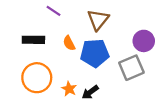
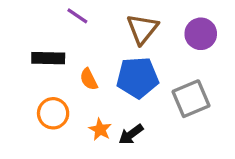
purple circle: (144, 41) -> (201, 34), moved
orange semicircle: (69, 43) -> (89, 79), moved
orange circle: (37, 78) -> (53, 113), size x0.7

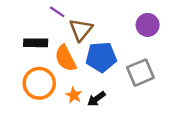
brown triangle: (142, 29) -> (81, 30), moved
orange semicircle: (89, 79) -> (65, 58), size x1.6
orange circle: (53, 113) -> (39, 83), size x1.4

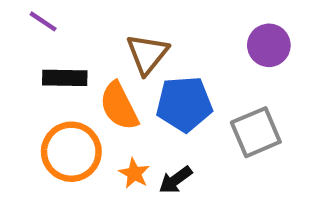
purple line: (57, 12) -> (43, 21), moved

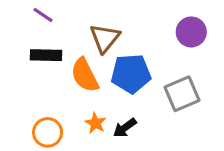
purple line: (43, 21) -> (43, 15), moved
orange circle: (71, 152) -> (48, 132), moved, size x0.7

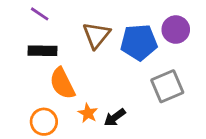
blue pentagon: (131, 74) -> (139, 42), moved
orange semicircle: (85, 75) -> (62, 83), moved

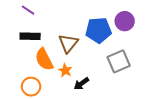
brown triangle: (96, 35) -> (68, 43), moved
orange star: (88, 113) -> (65, 70), moved

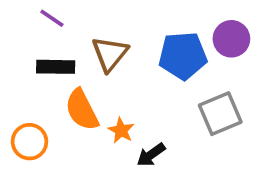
brown triangle: (68, 43) -> (110, 54), moved
orange circle: (31, 87) -> (29, 142), moved

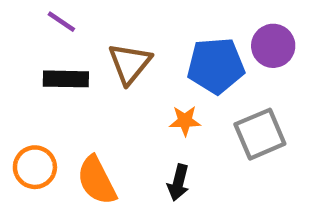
orange semicircle: (82, 110) -> (97, 180), moved
orange star: (121, 130) -> (185, 121), moved, turned -30
black arrow: (151, 155) -> (178, 183), turned -40

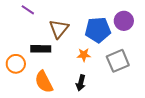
black rectangle: (66, 79) -> (41, 49), moved
orange circle: (35, 167) -> (16, 64), moved

